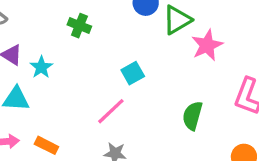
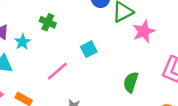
green cross: (79, 26) -> (48, 22), moved
pink line: (111, 111) -> (57, 71), moved

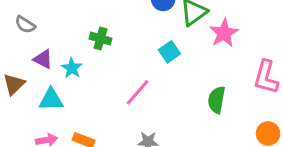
cyan square: (89, 49) -> (169, 52), moved
pink line: (57, 71) -> (138, 92), moved

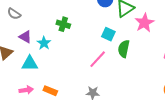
cyan square: (169, 52) -> (108, 34), turned -32
pink line: (138, 92) -> (98, 59), moved
green semicircle: (217, 100) -> (124, 49), moved

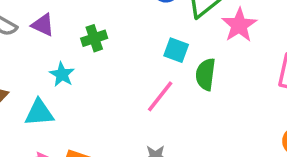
green cross: (63, 24) -> (94, 38), turned -32
purple triangle: (25, 37) -> (43, 25), moved

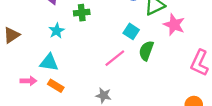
pink star: (239, 25) -> (174, 25), turned -30
cyan triangle: (39, 113) -> (49, 62), moved

